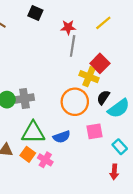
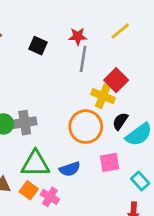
black square: (35, 13) -> (38, 46), moved

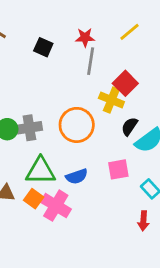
orange circle: (86, 127) -> (77, 125), moved
pink cross: (50, 197) -> (56, 206), size x1.5

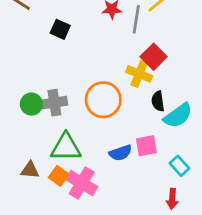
black square: (43, 47) -> (60, 29), moved
gray line: (91, 61) -> (136, 19), moved
black semicircle: (129, 126) -> (158, 101), turned -42
blue semicircle: (77, 176) -> (120, 153), moved

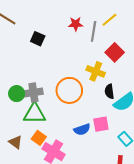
red square: (154, 57) -> (115, 52), moved
green triangle: (66, 147) -> (35, 114), moved
brown triangle: (30, 170) -> (16, 142), turned 32
orange square: (59, 176) -> (39, 138), moved

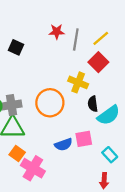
yellow line: (109, 20) -> (101, 38), moved

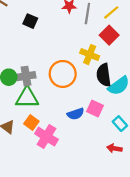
black semicircle: (93, 104) -> (104, 75), size x1.5
pink square: (84, 139) -> (95, 108), turned 35
red arrow: (104, 181) -> (114, 148), turned 96

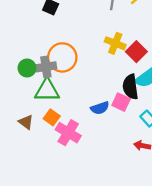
red square: (109, 35) -> (136, 52), moved
orange circle: (63, 74) -> (62, 57), moved
black semicircle: (104, 75) -> (130, 87), moved

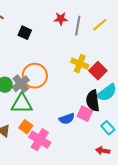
gray cross: (46, 67) -> (21, 84), turned -30

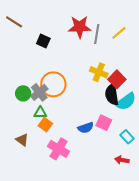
red star: (61, 19) -> (80, 27), size x1.6
black semicircle: (93, 101) -> (112, 94), moved
green triangle: (22, 104) -> (40, 113), size x0.6
orange square: (26, 127) -> (45, 125), moved

